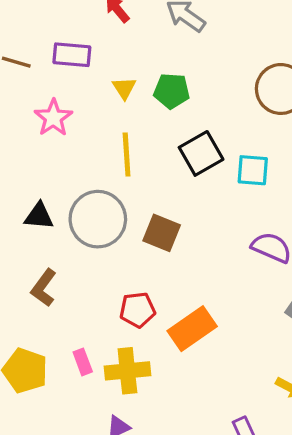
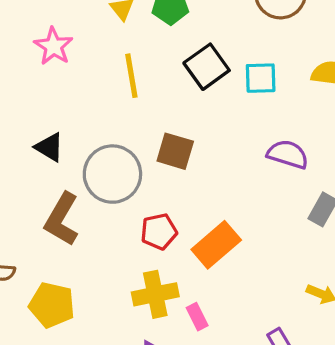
black triangle: (39, 216) -> (49, 147), turned 32
gray circle: (98, 219) -> (112, 174), moved
brown L-shape: (44, 288) -> (62, 219), size x1.4
pink rectangle: (83, 362) -> (197, 317), moved

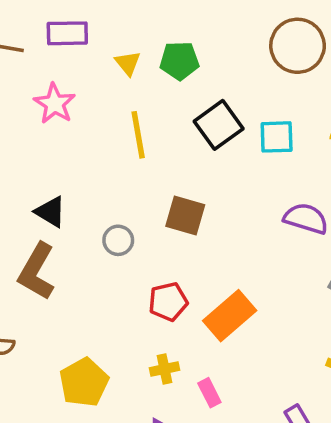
gray circle: (112, 174) -> (118, 240), size x0.5
brown L-shape: (62, 219) -> (37, 271), moved
yellow cross: (155, 294) -> (165, 369), size x0.6
yellow pentagon: (52, 305) -> (84, 382), moved, turned 30

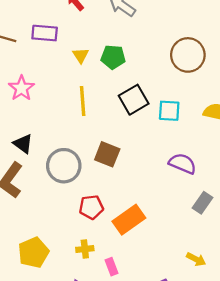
pink star: (55, 104) -> (21, 88), moved
gray circle: (118, 240) -> (64, 166), size x1.8

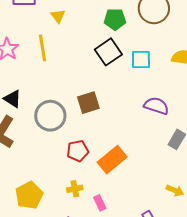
green pentagon: (113, 57) -> (115, 19), moved
yellow line: (83, 101) -> (42, 48), moved
brown square: (107, 154) -> (88, 103), turned -35

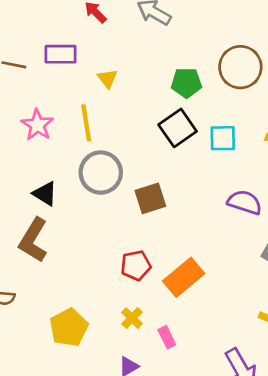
gray circle: (50, 116) -> (101, 173), moved
yellow cross: (75, 189) -> (132, 318), turned -35

